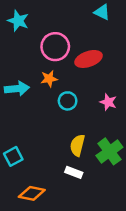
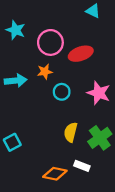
cyan star: (18, 21) -> (16, 30), moved
pink star: (108, 102) -> (99, 93), size x1.5
white rectangle: (74, 172) -> (82, 166), moved
orange diamond: (32, 193) -> (55, 174), moved

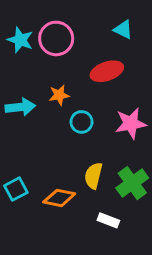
cyan triangle: (93, 11) -> (123, 30), moved
pink circle: (50, 42) -> (56, 38), moved
pink star: (99, 93) -> (131, 123), turned -30
orange diamond: (55, 174) -> (59, 198), moved

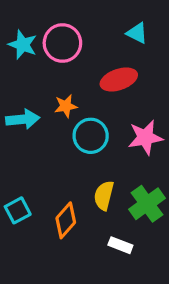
cyan circle: (82, 122) -> (91, 136), size x1.4
orange diamond: (59, 198) -> (66, 220), turned -60

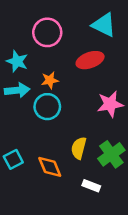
cyan triangle: (137, 33) -> (104, 25), size x1.5
cyan star: (23, 45) -> (17, 61), moved
cyan circle: (91, 136) -> (47, 107), moved
orange diamond: (66, 220) -> (50, 167), turned -64

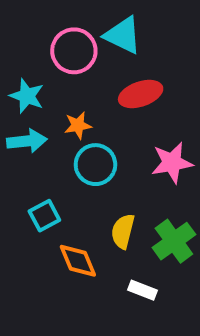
cyan triangle: (104, 25) -> (123, 35), moved
cyan circle: (47, 107) -> (95, 165), moved
cyan square: (13, 159) -> (44, 216), moved

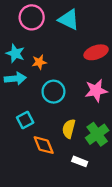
pink circle: (74, 51) -> (32, 17), moved
red ellipse: (141, 94) -> (96, 52), moved
orange star: (78, 125) -> (39, 62), moved

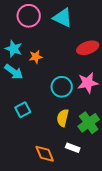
cyan arrow: (15, 79) -> (14, 72), turned 42
cyan circle: (53, 92) -> (62, 87), moved
orange diamond: (44, 145) -> (45, 154), moved

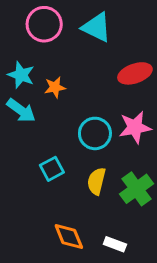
cyan square: (23, 110) -> (52, 169), moved
white rectangle: (73, 148) -> (115, 244), moved

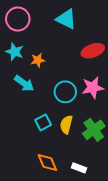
pink circle: (44, 24) -> (18, 19), moved
cyan arrow: (21, 110) -> (24, 83), moved
cyan square: (52, 169) -> (43, 122), moved

